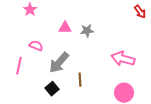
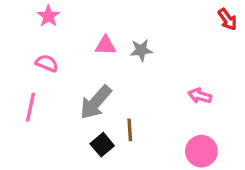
pink semicircle: (36, 46) -> (47, 63), moved
pink arrow: (123, 59) -> (200, 96), size x0.6
black square: (52, 89) -> (102, 145), moved

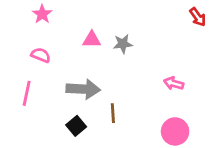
gray arrow: (96, 102) -> (83, 89), turned -128
black square: (102, 145) -> (76, 126), moved

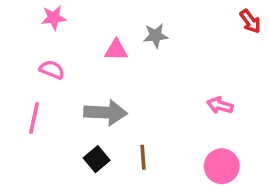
pink star: (42, 14) -> (54, 18), turned 30
gray star: (123, 44) -> (156, 36), moved
brown line: (113, 113) -> (143, 157), moved

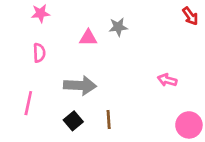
pink semicircle: (52, 70) -> (39, 53), turned 66
pink line: (34, 118) -> (28, 103), moved
pink circle: (222, 166) -> (189, 125), moved

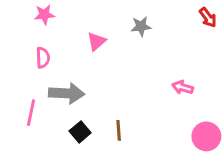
gray star: (118, 27) -> (141, 26), moved
pink triangle: (88, 38) -> (96, 41), turned -42
gray arrow: (80, 85) -> (67, 93), moved

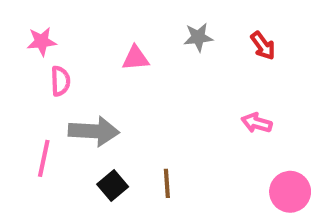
pink star: (44, 15) -> (42, 41), moved
red arrow: (208, 18) -> (263, 46), moved
pink triangle: (96, 41) -> (136, 58), turned 36

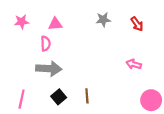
pink triangle: (136, 58) -> (55, 24), moved
pink semicircle: (60, 81) -> (46, 44), moved
pink line: (44, 158) -> (22, 99), moved

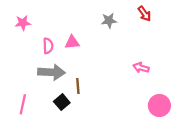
pink triangle: (55, 24) -> (72, 42), moved
red arrow: (137, 24) -> (144, 14), moved
brown line: (87, 96) -> (78, 86), moved

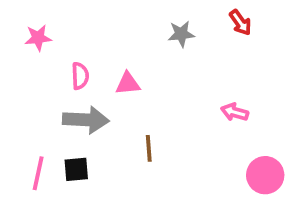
pink triangle: (72, 42) -> (128, 84), moved
brown line: (78, 86) -> (149, 148), moved
black square: (62, 102) -> (76, 169), moved, turned 35

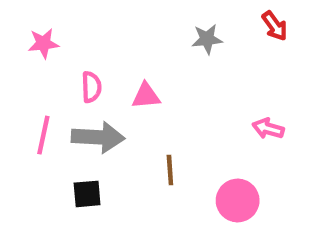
pink line: (38, 173) -> (43, 135), moved
pink circle: (265, 175) -> (238, 200), moved

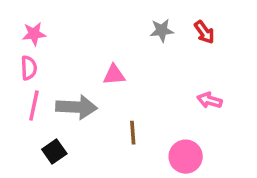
red arrow: (275, 26) -> (204, 32), moved
pink semicircle: (91, 87) -> (29, 68), moved
black square: (87, 194) -> (54, 151), moved, turned -30

